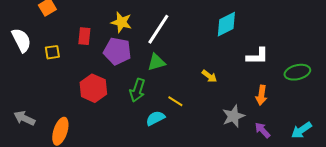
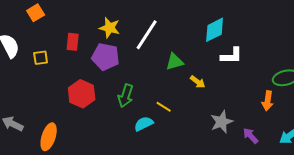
white L-shape: (257, 56) -> (232, 56), moved
green triangle: (156, 62) -> (175, 62), moved
orange arrow: (261, 95) -> (268, 101), moved

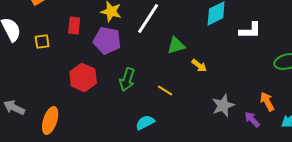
white L-shape: (232, 56) -> (250, 30), moved
orange arrow: (268, 101) -> (267, 101), moved, turned 144
cyan semicircle: (144, 124) -> (145, 122), moved

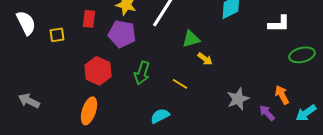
white L-shape: (250, 30) -> (279, 24), moved
yellow arrow: (199, 65) -> (205, 59), moved
orange ellipse: (50, 120) -> (89, 111), moved

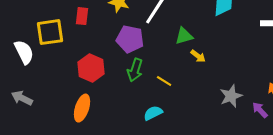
white semicircle: (26, 23) -> (24, 52), moved
purple pentagon: (122, 34) -> (130, 39), moved
yellow square: (57, 35) -> (50, 32), size x1.8
yellow line: (180, 84) -> (164, 81), moved

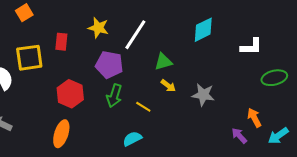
yellow arrow: (198, 56) -> (168, 86), moved
gray star: (231, 96) -> (203, 95), moved, turned 30

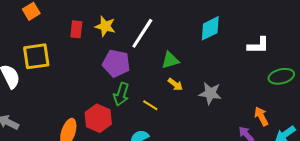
red rectangle: (61, 42) -> (76, 29), moved
red hexagon: (70, 94) -> (98, 118), moved

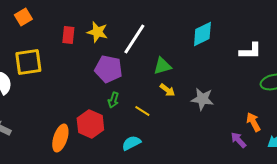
green arrow: (121, 94) -> (113, 100), size x0.7

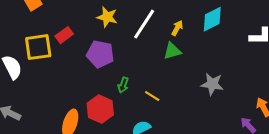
red rectangle: (68, 35) -> (64, 35), moved, turned 48
purple pentagon: (108, 69) -> (100, 54), moved
yellow arrow: (167, 90) -> (177, 28), moved, turned -98

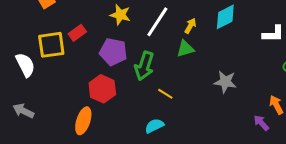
green arrow: (123, 85) -> (144, 66), moved, size x1.8
red hexagon: (100, 109) -> (102, 89), moved

